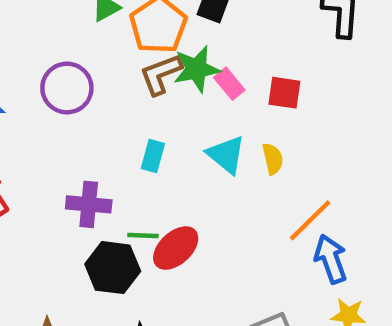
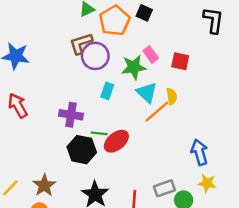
green star: (197, 69) -> (134, 67), moved
brown L-shape: (161, 74) -> (81, 44), moved
purple circle: (67, 88) -> (95, 56), moved
orange line: (310, 220) -> (157, 112), moved

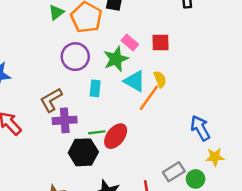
brown L-shape: (81, 44) -> (51, 100), moved

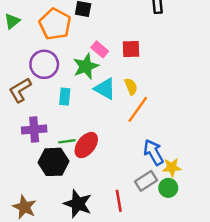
green triangle: (56, 12) -> (12, 21), moved
orange line: (149, 98) -> (138, 109), moved
brown L-shape: (51, 100) -> (20, 90), moved
blue arrow: (200, 128) -> (154, 152), moved
yellow star: (215, 157) -> (172, 167), moved

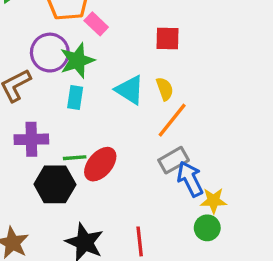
pink rectangle: (100, 49) -> (96, 24), moved
green star: (86, 66) -> (77, 60), moved
gray rectangle: (146, 181) -> (174, 160), moved

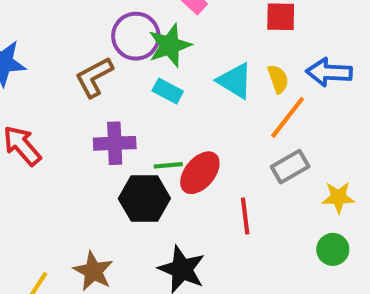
cyan rectangle: (75, 97) -> (168, 91), turned -70
blue arrow: (190, 179) -> (329, 72), moved, turned -60
yellow star: (213, 201) -> (338, 197), moved
red line: (140, 241) -> (245, 216), moved

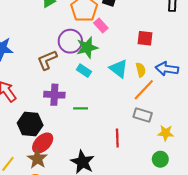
gray rectangle: (290, 167) -> (143, 115), turned 42
red ellipse: (200, 173) -> (43, 143), moved
black hexagon: (144, 198) -> (30, 124), moved

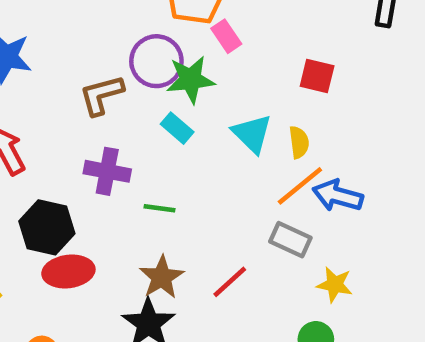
blue arrow: (167, 69) -> (338, 196), moved
red line: (117, 138) -> (230, 282), turned 42
red ellipse: (43, 143) -> (68, 271), turned 30
brown star: (37, 159) -> (162, 277), moved

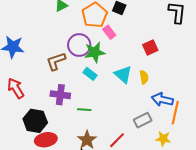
red square: (317, 76) -> (150, 47), turned -35
orange line: (300, 186) -> (175, 113), moved, turned -35
gray rectangle: (290, 240) -> (143, 120), turned -48

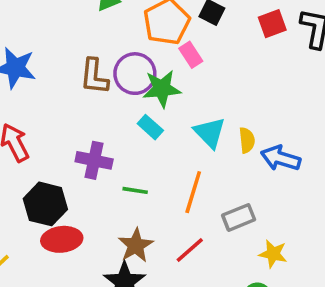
red square: (150, 47) -> (272, 24), moved
brown L-shape: (56, 61) -> (94, 76), moved, turned -70
blue arrow: (162, 100) -> (281, 158), moved
orange line: (175, 113) -> (193, 192), moved

